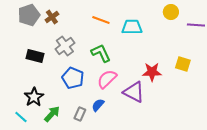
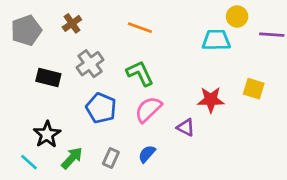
gray pentagon: (29, 15) -> (26, 30), moved
cyan trapezoid: (132, 27) -> (216, 40), moved
purple triangle: (134, 92) -> (186, 127), size x0.6
blue semicircle: (98, 105) -> (147, 154), moved

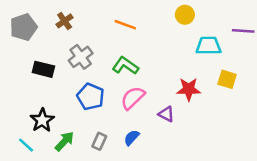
yellow circle: (237, 16) -> (185, 15), moved
cyan trapezoid: (216, 40) -> (208, 46), moved
green L-shape: (140, 73) -> (125, 66), turned -30

